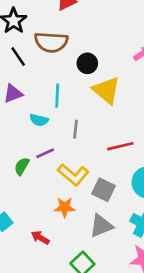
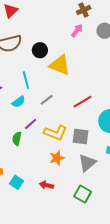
cyan semicircle: (39, 120) -> (19, 102), turned -32
gray line: (75, 129) -> (47, 100), turned 64

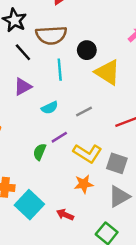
cyan line: (26, 80) -> (60, 70), moved
cyan square: (16, 182) -> (29, 205), size x1.6

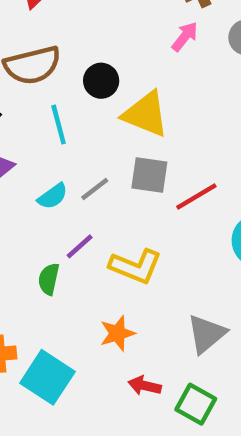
gray line: (84, 112) -> (95, 189), moved
gray square: (117, 163) -> (149, 175), moved
orange star: (84, 184) -> (117, 333), moved
red arrow: (65, 215) -> (145, 386), moved

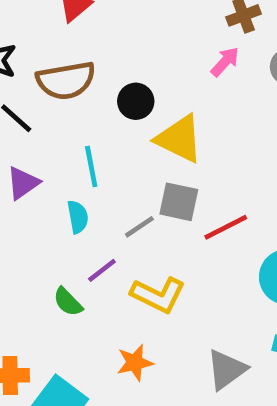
cyan line: (59, 125) -> (91, 167), moved
gray line: (95, 189) -> (139, 227), moved
cyan semicircle: (53, 196) -> (78, 217), turned -68
green semicircle: (49, 279) -> (68, 302), turned -60

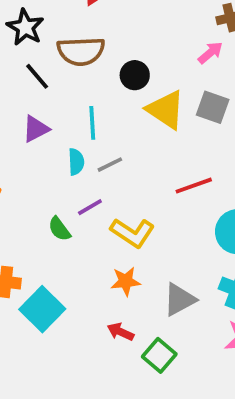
gray square: (179, 202) -> (213, 107), moved
gray line: (139, 227) -> (110, 165), moved
orange star: (135, 363) -> (126, 281), moved

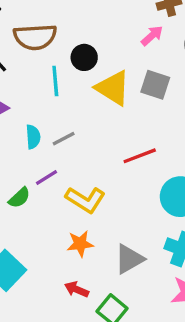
cyan line: (92, 123) -> (55, 81), moved
green semicircle: (59, 229) -> (19, 198), turned -95

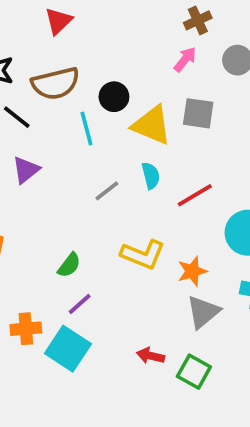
cyan semicircle: (33, 137) -> (151, 176), moved
purple line: (46, 178) -> (80, 304), moved
orange star: (80, 244) -> (192, 271), moved

